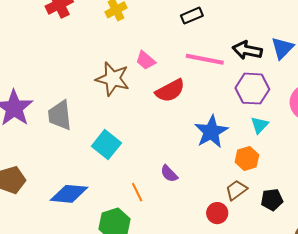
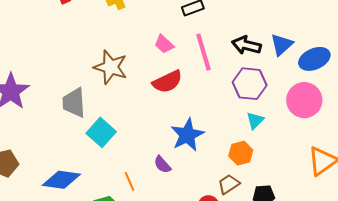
pink line: (205, 59) -> (204, 52), turned 60
pink trapezoid: (146, 60) -> (164, 44), moved
gray trapezoid: (60, 115) -> (74, 103), moved
blue star: (211, 132) -> (187, 135), moved

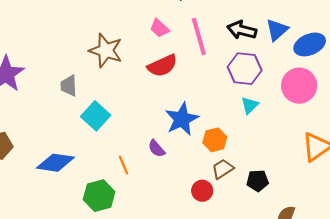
gray trapezoid: (74, 103) -> (69, 86), size x0.7
orange hexagon: (241, 153) -> (215, 140), moved

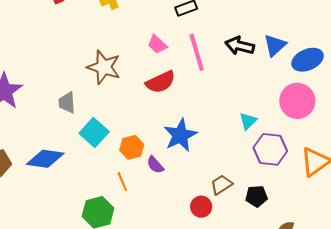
purple hexagon: (245, 69) -> (270, 149), moved
orange hexagon: (215, 140) -> (132, 147), moved
blue diamond: (55, 163) -> (45, 159), moved

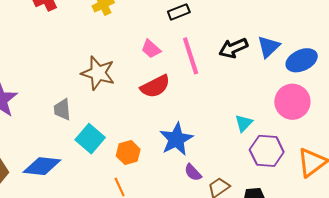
black arrow: (240, 46) -> (233, 48), turned -36
purple semicircle: (155, 165) -> (193, 172), moved

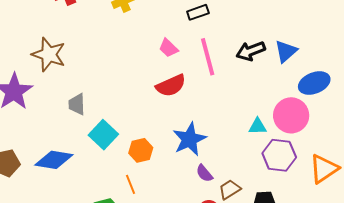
blue ellipse: (302, 60) -> (314, 83), moved
brown star: (98, 73) -> (49, 54), moved
pink circle: (292, 102) -> (291, 115), moved
cyan triangle: (244, 123) -> (258, 126), turned 42

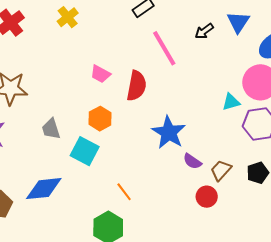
pink trapezoid: (168, 48) -> (100, 74), moved
black arrow: (251, 51) -> (204, 31), size x0.7
red semicircle: (171, 86) -> (137, 86), turned -40
orange hexagon: (141, 150) -> (100, 119), moved

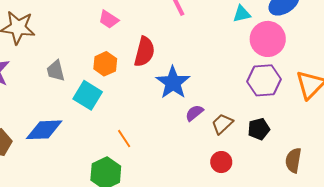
red semicircle: (137, 86) -> (144, 52), moved
cyan triangle: (231, 102) -> (242, 14), moved
purple semicircle: (192, 161) -> (194, 113), turned 102
red circle: (207, 197) -> (221, 162), moved

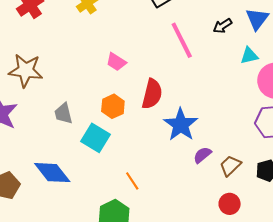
blue diamond: (44, 130) -> (52, 173), turned 54

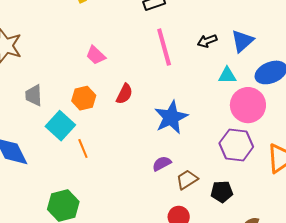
red semicircle: (152, 94) -> (124, 94), size x0.7
blue star: (181, 125) -> (171, 117), moved
orange line: (132, 181) -> (83, 148), moved

